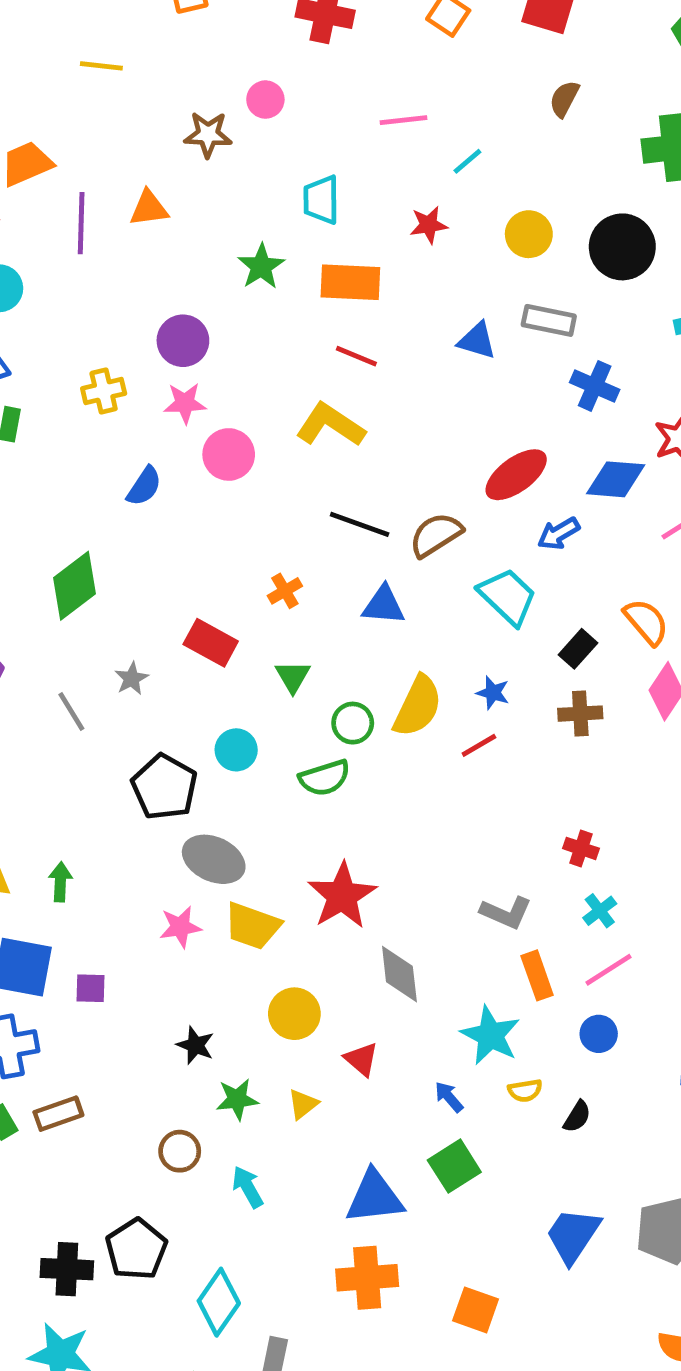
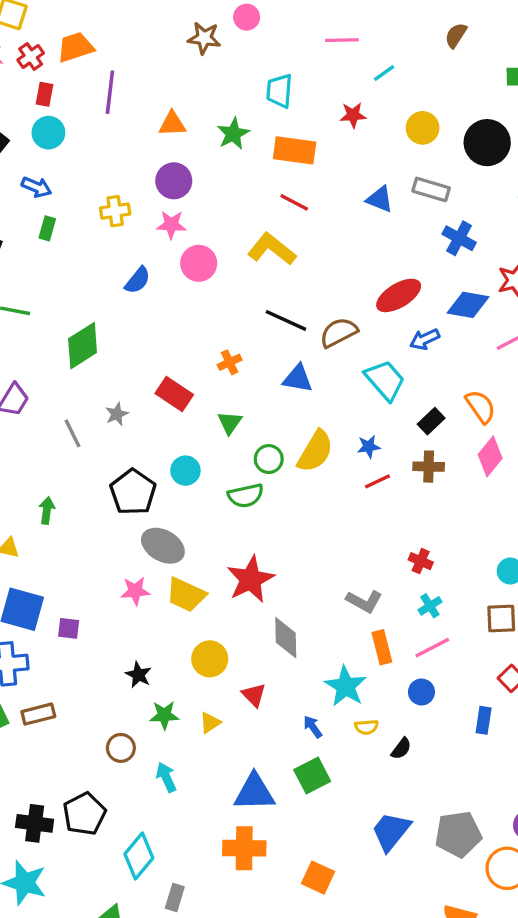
orange triangle: (149, 208) -> (172, 124), moved
blue star: (493, 693) -> (369, 447), turned -30
red line: (479, 745) -> (377, 481), moved
green arrow: (60, 882) -> (47, 510), moved

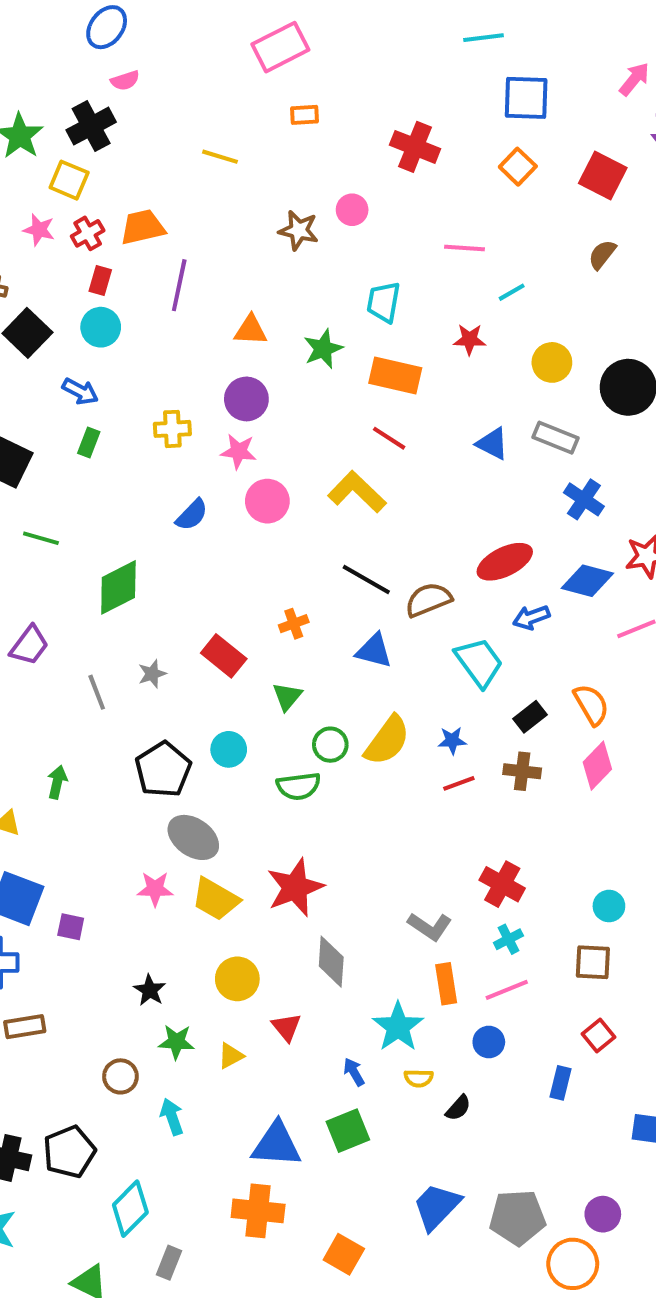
red cross: (421, 561) -> (502, 884), size x1.5

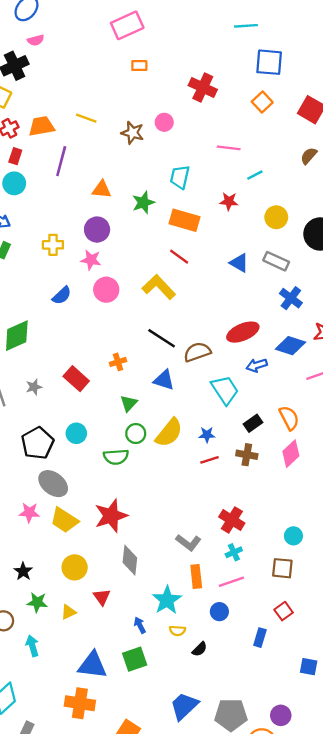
yellow line: (220, 157) -> (86, 118), moved
green triangle: (287, 697) -> (129, 403), moved

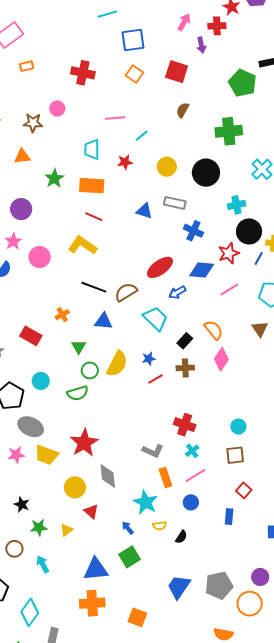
cyan trapezoid: (180, 177) -> (92, 149), moved
orange triangle: (102, 189) -> (22, 156), moved
pink star: (91, 260) -> (13, 241), moved, turned -30
yellow circle: (75, 567) -> (75, 487), moved

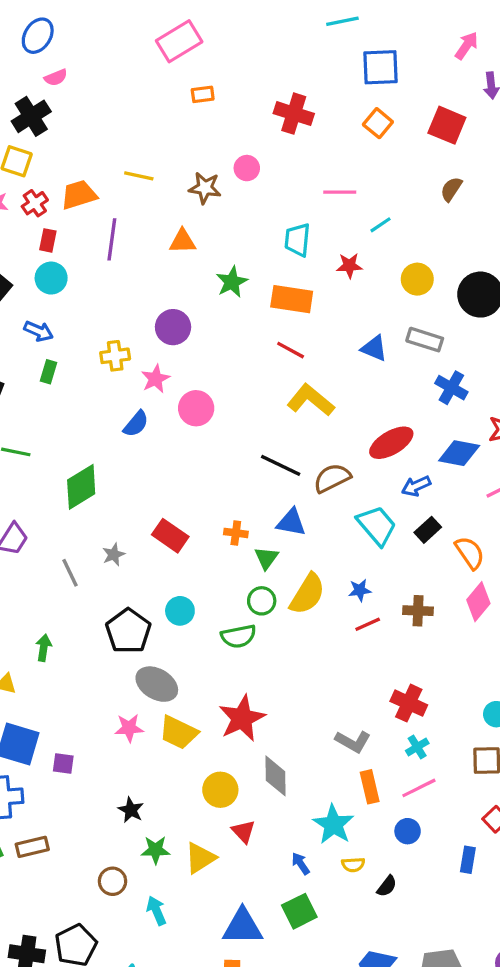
yellow L-shape: (82, 245) -> (311, 400), moved
orange cross: (62, 315) -> (236, 533), moved, turned 32
black rectangle: (185, 341) -> (428, 530), moved
green triangle: (79, 347) -> (266, 558), moved
yellow triangle: (66, 530) -> (200, 858), size x1.5

